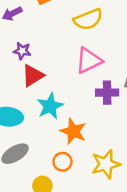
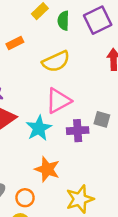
cyan star: (50, 106) -> (39, 128), moved
orange circle: (63, 162) -> (25, 198), moved

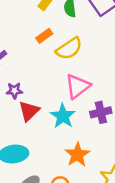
orange rectangle: (15, 43) -> (44, 36), moved
orange star: (47, 169) -> (77, 155), turned 30

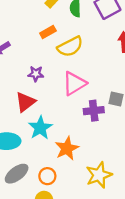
purple star: (14, 91) -> (36, 74), moved
cyan star: (63, 116) -> (40, 128), moved

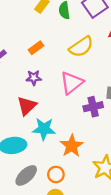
orange rectangle: (48, 32) -> (36, 48), moved
yellow semicircle: (70, 47) -> (81, 47), moved
cyan star: (40, 128) -> (44, 129), turned -30

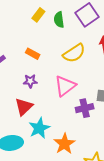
orange rectangle: (36, 48) -> (33, 54), turned 64
cyan star: (44, 129) -> (39, 128), turned -30

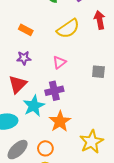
pink triangle: (65, 86) -> (59, 62), size x0.6
purple cross: (85, 108) -> (54, 91), moved

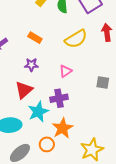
orange circle: (45, 148) -> (47, 144), moved

